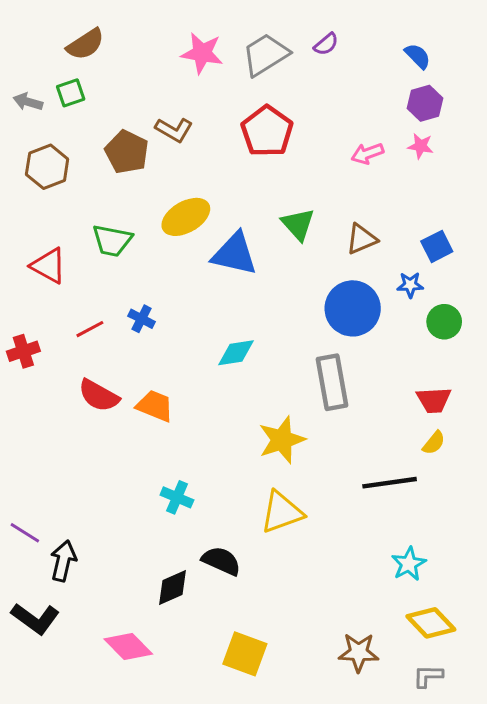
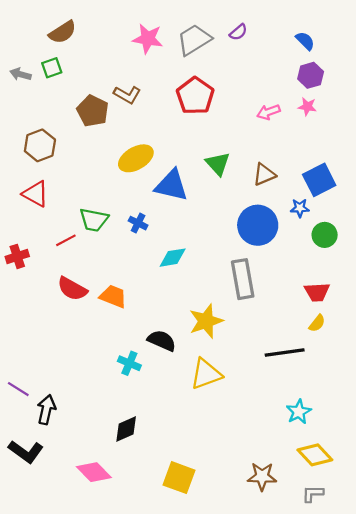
brown hexagon: (47, 167) -> (40, 145), moved
green trapezoid: (112, 241) -> (94, 220), moved
blue square: (437, 246) -> (319, 180), size x1.4
blue cross: (142, 319) -> (138, 223), moved
black semicircle: (221, 561) -> (162, 341), moved

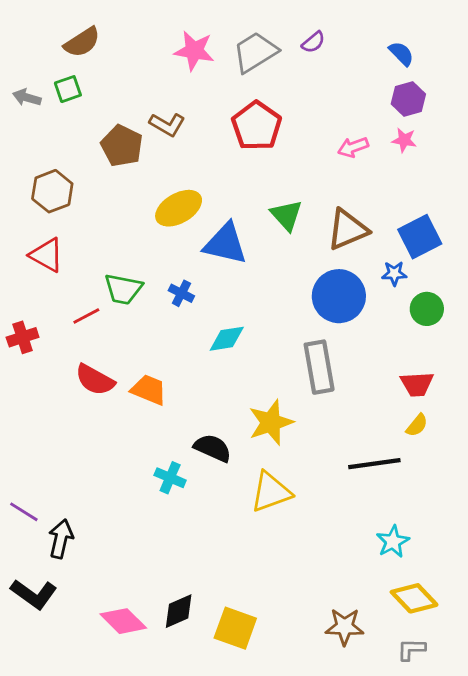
brown triangle: (264, 175) -> (347, 229), size x1.4
black diamond: (126, 429) -> (179, 611), moved

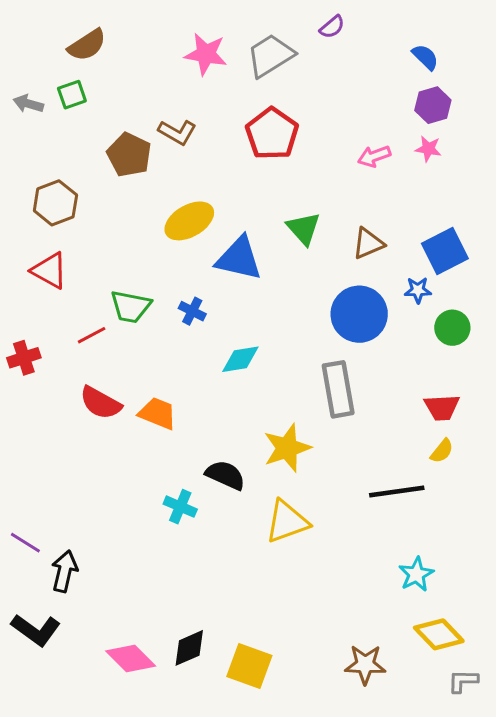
purple semicircle: (313, 42) -> (332, 27), moved
brown triangle: (347, 229) -> (368, 243), size x0.7
gray L-shape: (411, 649) -> (463, 681), moved

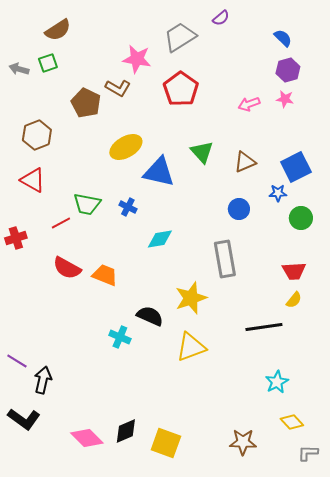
pink star: (206, 54) -> (137, 59), moved
blue circle: (359, 314) -> (239, 209), size x0.6
yellow diamond: (439, 634) -> (292, 422), size x0.7

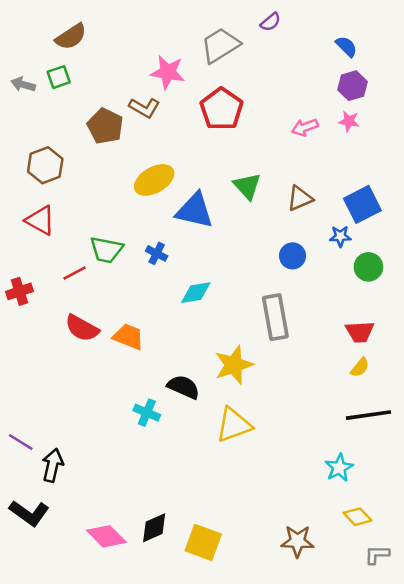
black line: (264, 327) -> (368, 415), moved

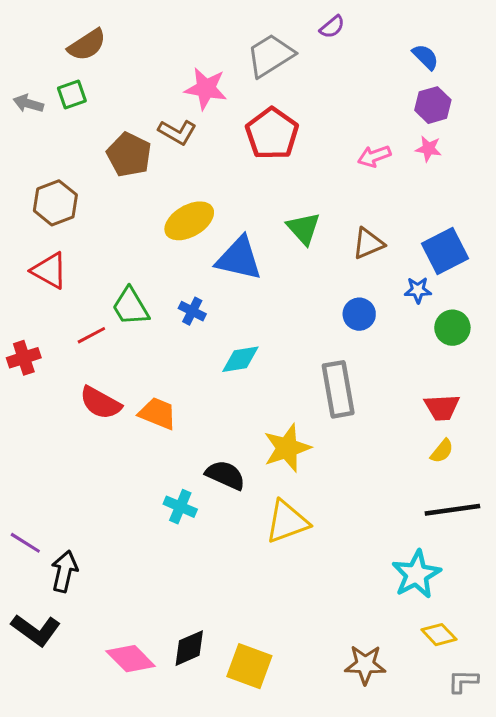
green trapezoid: (106, 250) -> (131, 307), turned 48
cyan star: (339, 468) -> (416, 574), size x1.4

